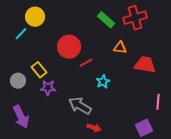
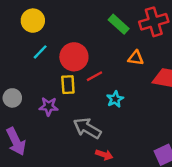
cyan line: (21, 34) -> (40, 52), moved
yellow rectangle: (39, 70) -> (68, 85), moved, turned 35

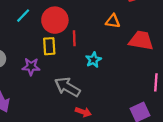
red line: (95, 76) -> (74, 38), turned -63

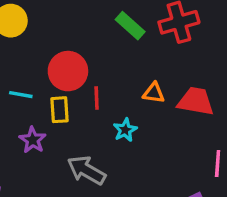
cyan line: (23, 16) -> (21, 95), moved, turned 56
orange triangle: (113, 21) -> (154, 93), moved
purple star: (31, 67) -> (33, 140), turned 30

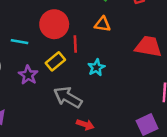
orange triangle: (154, 93) -> (103, 24), moved
yellow rectangle: (60, 110) -> (55, 61), moved, turned 54

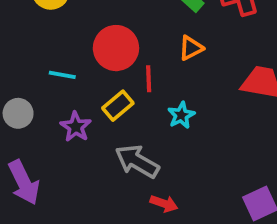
orange triangle: (103, 24) -> (191, 48), turned -35

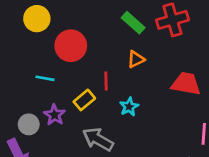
red circle: (116, 48) -> (71, 46), moved
gray circle: (18, 113) -> (29, 124), moved

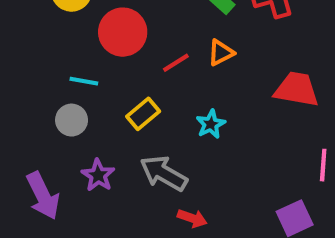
red line: (106, 81) -> (176, 63), moved, turned 60
purple star: (54, 115) -> (98, 175), moved
gray circle: (29, 124) -> (72, 120), moved

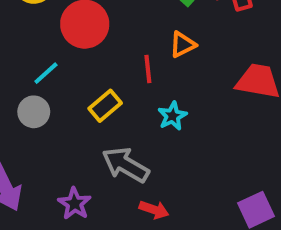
red line: (176, 63) -> (148, 69), moved, turned -64
cyan line: (84, 81) -> (46, 73), turned -52
purple star: (98, 175) -> (75, 204), moved

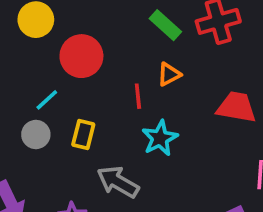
yellow rectangle: (105, 106) -> (83, 135), moved, turned -36
cyan star: (172, 116) -> (160, 138), size x1.4

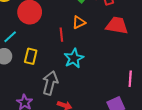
red trapezoid: (236, 107) -> (117, 25), moved
gray arrow: (118, 182) -> (50, 83), turned 75

